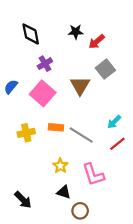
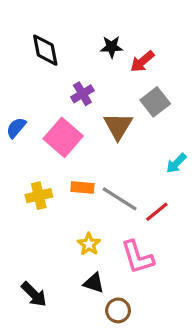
purple cross: (45, 64) -> (82, 94), moved
cyan arrow: (114, 122) -> (176, 163), moved
red line: (117, 144) -> (157, 212), moved

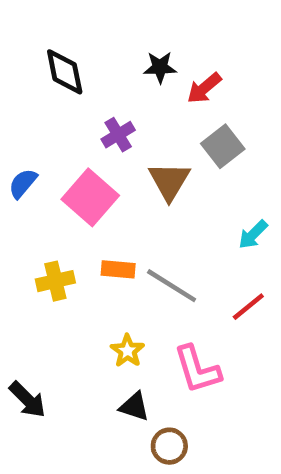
red line: (157, 212) -> (248, 307), moved
black arrow: (34, 294) -> (27, 400), moved

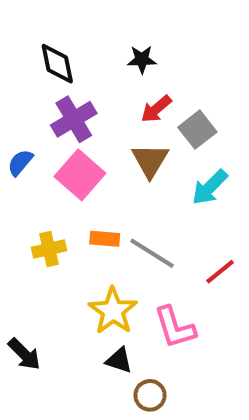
red arrow: (204, 88) -> (156, 109), moved
purple cross: (118, 135) -> (74, 119), moved, size x1.5
cyan arrow: (253, 235) -> (210, 187), moved, size x1.4
yellow star: (127, 351) -> (113, 311), size x1.6

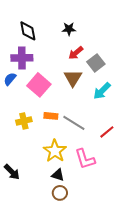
purple cross: (74, 119) -> (22, 58), moved, turned 30
brown circle: (150, 395) -> (60, 193), moved

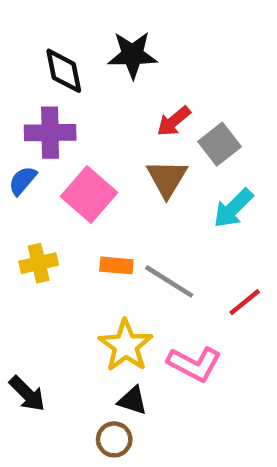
black star: (69, 29) -> (133, 55), moved, size x1.5
yellow cross: (24, 121) -> (39, 263), moved
pink L-shape: (85, 159) -> (194, 364), turned -45
brown circle: (60, 193) -> (114, 439), moved

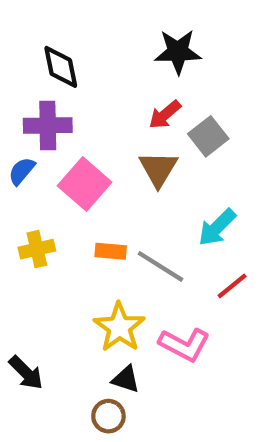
black star: (133, 55) -> (178, 52), moved
cyan arrow: (233, 208) -> (217, 227), moved

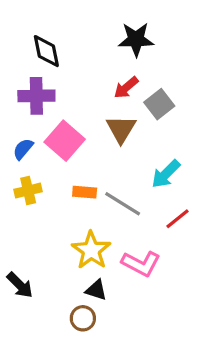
blue semicircle: (22, 171) -> (23, 149), moved

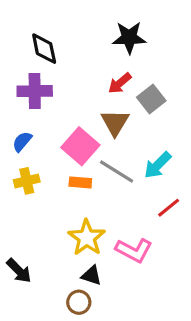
pink square: (65, 141) -> (80, 146), moved
gray line: (123, 204) -> (117, 171), moved

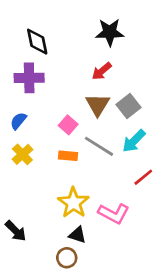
gray square: (151, 99) -> (128, 106), moved
pink square: (80, 146) -> (68, 125), size x0.6
yellow cross: (27, 181) -> (22, 154), turned -30

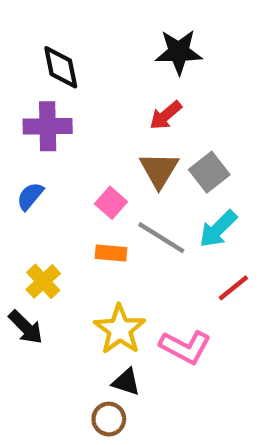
yellow cross: (22, 154) -> (43, 281), moved
black arrow: (16, 231) -> (26, 327), moved

